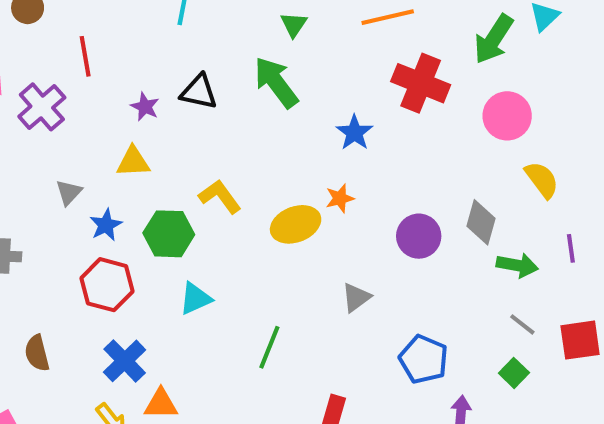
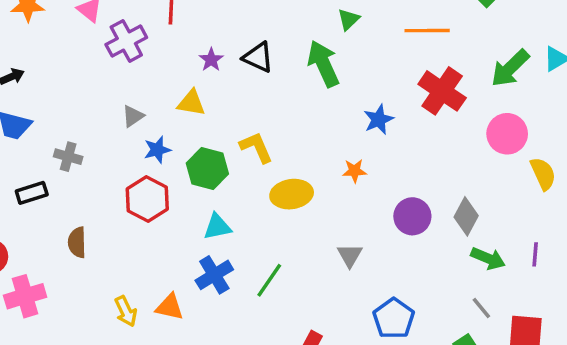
yellow semicircle: (542, 180) -> (543, 174), moved
yellow ellipse: (296, 224) -> (292, 194), moved
gray triangle: (356, 297) -> (350, 255), turned -36
blue cross: (125, 361) -> (214, 275), moved

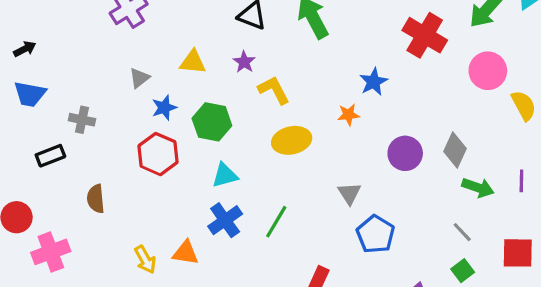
purple star: (211, 60) -> (244, 62), moved
blue star: (379, 119) -> (374, 82), moved
yellow L-shape: (256, 147) -> (274, 90), moved
gray line: (481, 308) -> (462, 232), moved
blue pentagon: (394, 318) -> (375, 234), moved

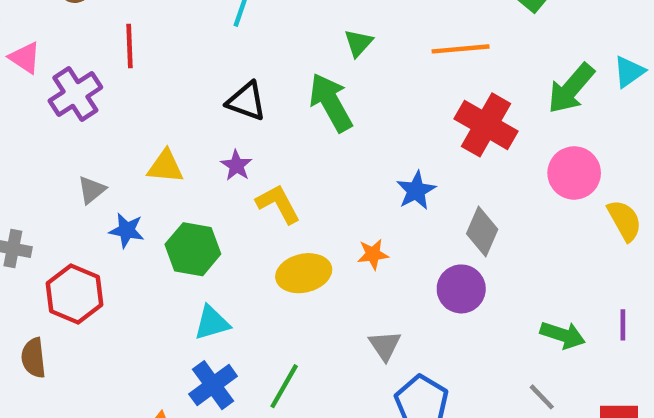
blue star: (164, 108) -> (127, 230), turned 30
orange star: (349, 115) -> (373, 254), moved
gray diamond: (455, 150) -> (482, 232), moved
red hexagon: (158, 154) -> (74, 294), moved

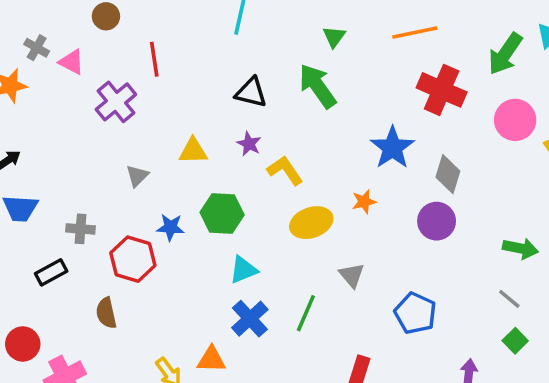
pink triangle: (25, 58) -> (72, 62), moved
blue star: (416, 190) -> (392, 148), size x1.4
blue star: (127, 230) -> (170, 227), moved
gray triangle: (385, 346) -> (352, 275), moved

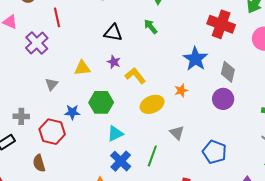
green arrow: (318, 86) -> (151, 27), size x0.6

